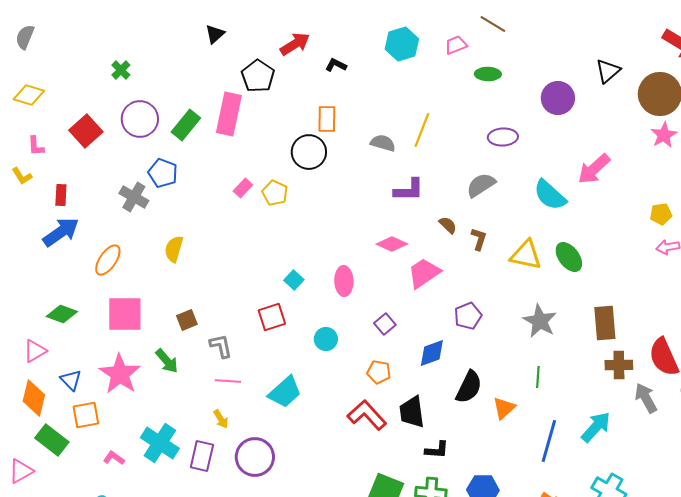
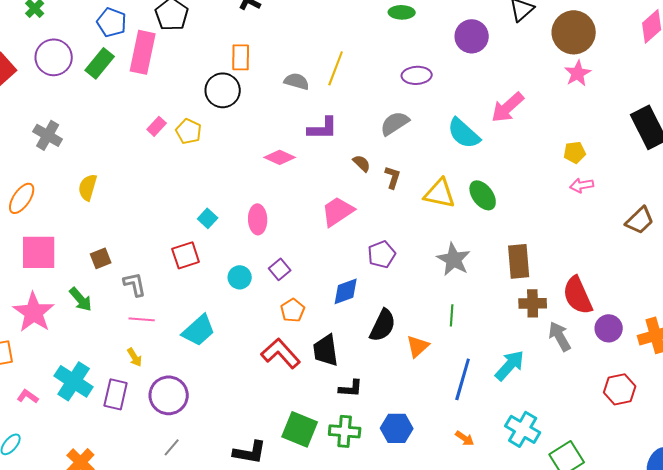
blue pentagon: (163, 173) -> (112, 22), moved
pink diamond: (392, 244) -> (280, 157), moved
purple square: (385, 324) -> (280, 269), moved
orange pentagon: (379, 372) -> (293, 310), turned 30

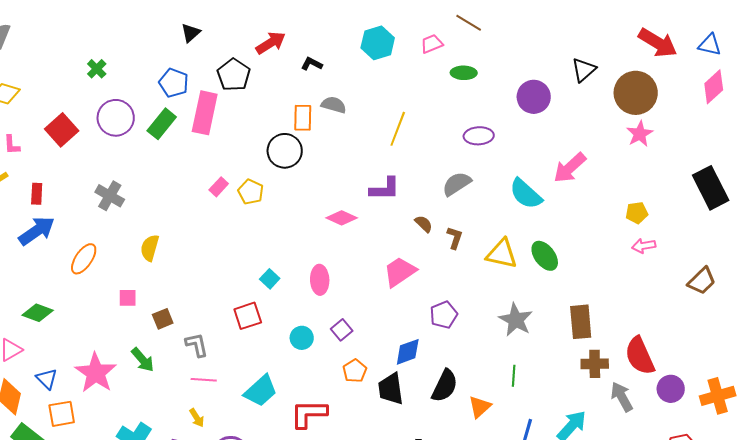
gray semicircle: (297, 81) -> (334, 105), moved
pink square: (39, 252) -> (128, 298), moved, size x0.5
black trapezoid: (326, 350) -> (391, 389), moved
red L-shape: (281, 353) -> (309, 414), moved, turned -48

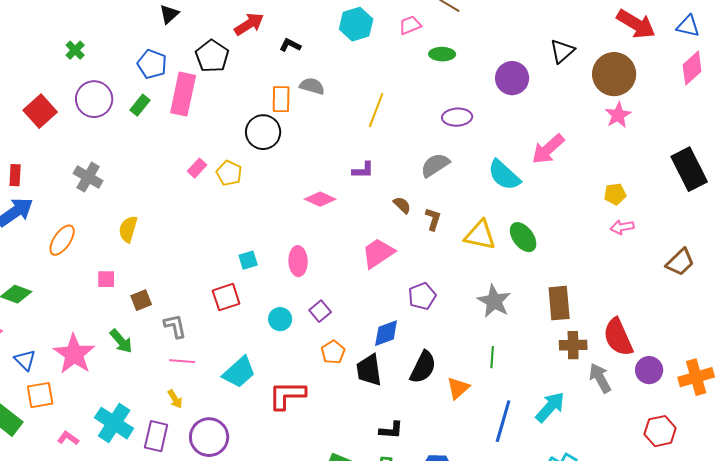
green rectangle: (162, 124) -> (140, 105), size x0.7
purple L-shape: (385, 189) -> (363, 170), size x0.7
cyan square: (270, 279) -> (248, 260), turned 30

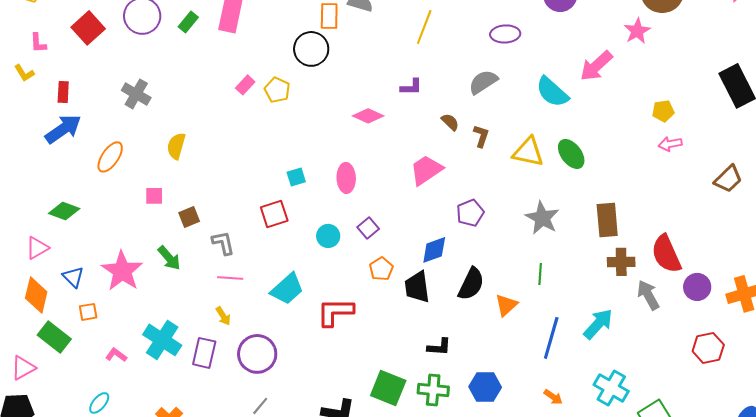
pink star: (618, 115) -> (637, 31), moved
orange square: (40, 395) -> (88, 312), size x0.7

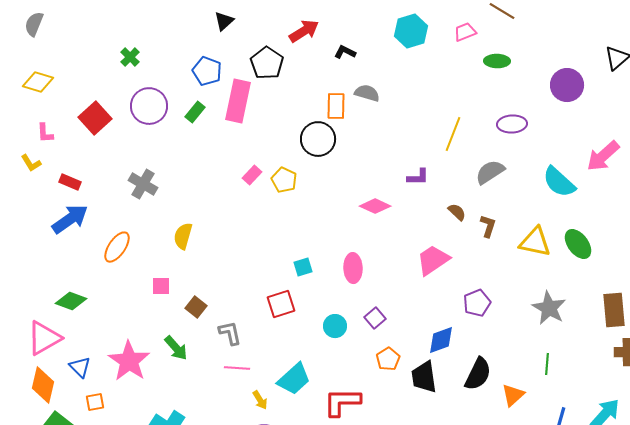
yellow line: (424, 27) -> (453, 134), moved
red rectangle: (63, 92) -> (70, 182), turned -70
brown square: (189, 217) -> (196, 307), turned -30
pink triangle: (37, 248) -> (44, 338), size x1.5
yellow arrow: (223, 316) -> (260, 400), moved

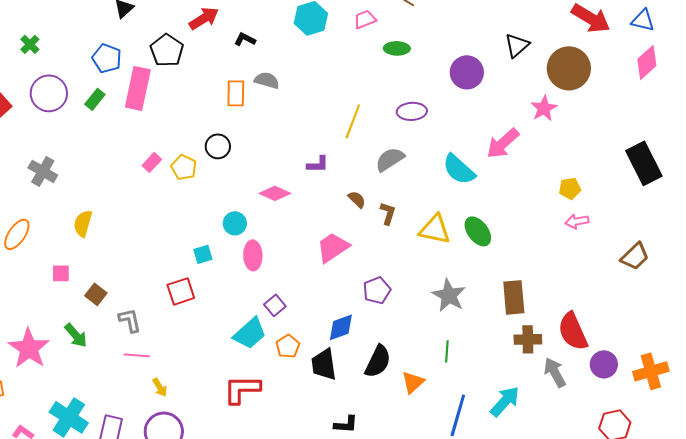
black circle: (318, 139) -> (218, 146), moved, size x0.7
cyan circle: (335, 326) -> (235, 223), moved
cyan trapezoid: (294, 379) -> (250, 333), moved

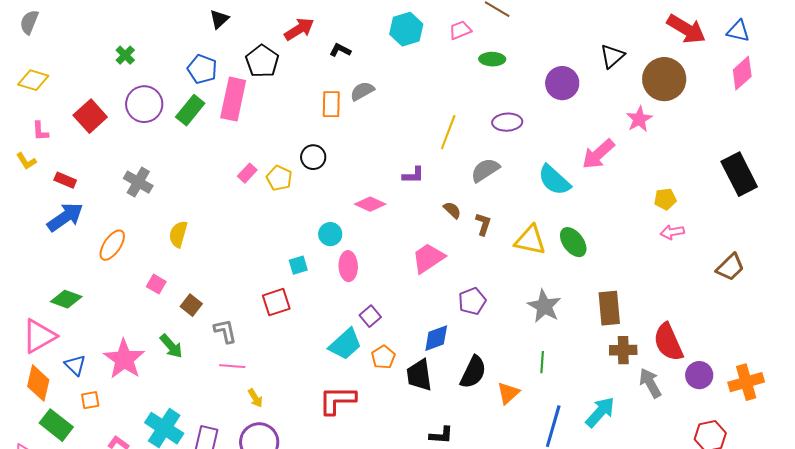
gray semicircle: (267, 80) -> (362, 91), turned -45
green rectangle: (95, 99) -> (190, 110), size x1.4
pink square: (61, 273) -> (156, 284), turned 30

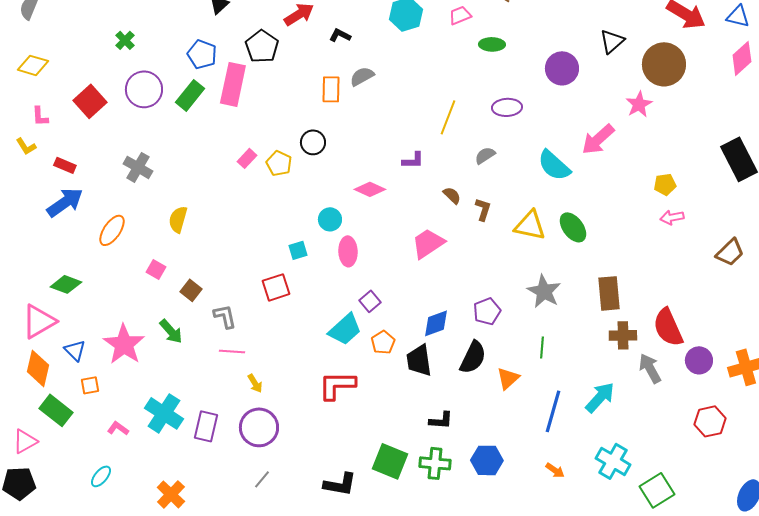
gray semicircle: (485, 170) -> (485, 155), size x0.7
purple pentagon: (472, 301) -> (487, 311), moved

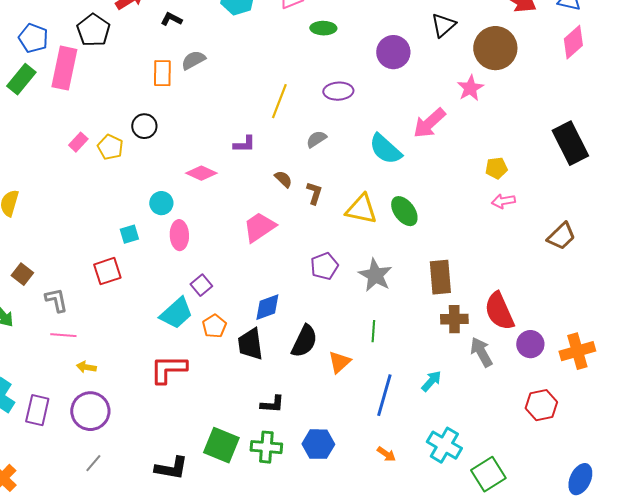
purple pentagon: (487, 311) -> (324, 266), moved
yellow arrow: (255, 383) -> (86, 367), turned 132
cyan arrow: (600, 397) -> (431, 381), size x0.7

